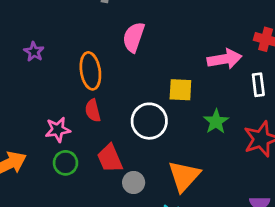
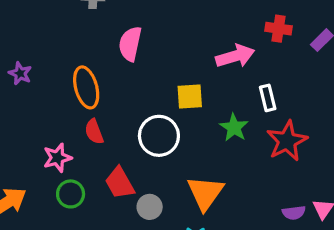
white rectangle: (258, 85) -> (268, 98), moved

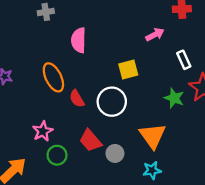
pink arrow: (235, 56) -> (155, 34), size x0.7
green star: (234, 127) -> (174, 98), moved
red semicircle: (94, 132) -> (77, 99), moved

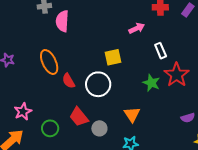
pink semicircle: (79, 40) -> (62, 21), moved
pink star: (43, 131) -> (23, 111), moved
orange triangle: (153, 136) -> (132, 114), size x0.7

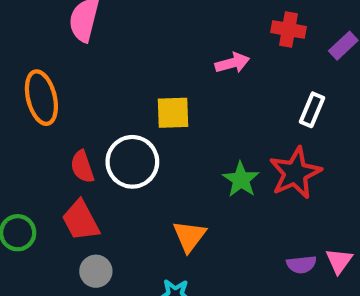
white rectangle: (161, 51) -> (312, 110), moved, turned 35
red semicircle: (69, 81) -> (82, 167), moved
gray circle: (99, 128) -> (96, 271), moved

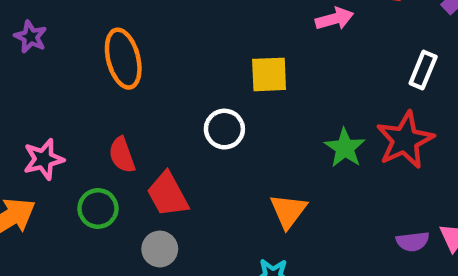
white circle: (132, 162) -> (224, 129), size x0.7
red semicircle: (82, 167) -> (122, 155), moved
gray circle: (96, 271) -> (160, 249), moved

